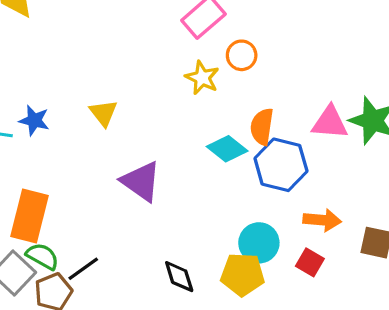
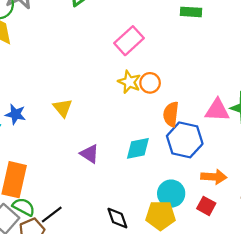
orange circle: (242, 55) -> (150, 83), moved
cyan diamond: (227, 149) -> (138, 148), moved, turned -48
purple triangle: (141, 181) -> (90, 154), size x0.7

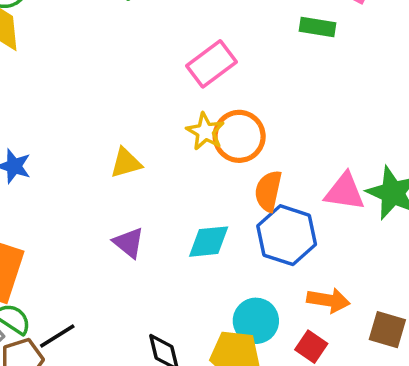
orange circle: (150, 83) -> (239, 136), size x1.5
yellow triangle: (63, 108) -> (126, 163), moved, turned 48

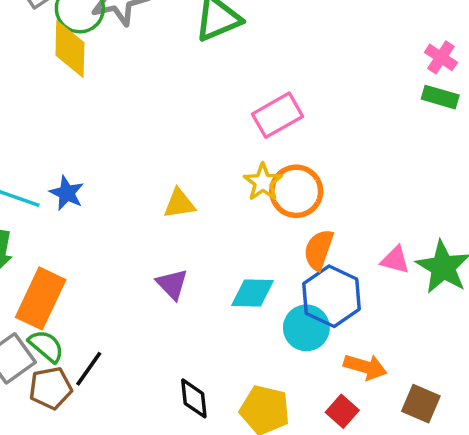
green rectangle: (317, 27) -> (440, 97), moved
pink triangle: (345, 192) -> (395, 260), size x0.7
cyan circle: (256, 321) -> (306, 328), moved
black line: (57, 336) -> (89, 369), turned -30

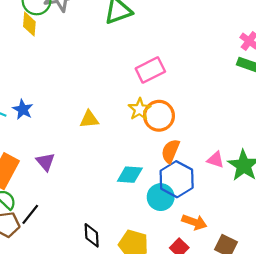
yellow diamond: (70, 49) -> (29, 24), size x0.7
purple triangle: (172, 284) -> (45, 162), moved

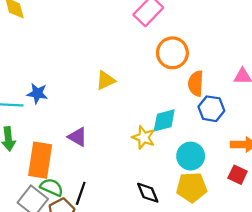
yellow star: (140, 109) -> (144, 137), moved
blue hexagon: (177, 179) -> (211, 109), size x0.7
cyan circle: (161, 197) -> (191, 156), moved

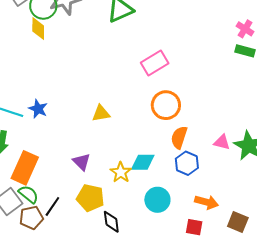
purple triangle: (77, 137) -> (82, 162), moved
red square: (238, 175) -> (194, 227), turned -30
yellow pentagon: (192, 187) -> (90, 198), moved

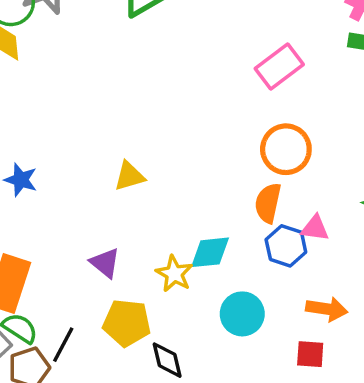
pink rectangle: (155, 63) -> (279, 67), moved
orange circle: (166, 105) -> (286, 149), moved
pink triangle: (222, 142) -> (315, 228), moved

